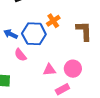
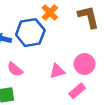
pink semicircle: (20, 55) -> (15, 69), moved

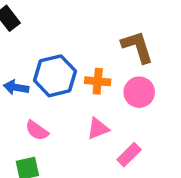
orange cross: (50, 13) -> (98, 81), moved, turned -35
pink circle: (85, 64) -> (139, 92), moved

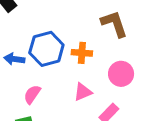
pink circle: (139, 92) -> (121, 74), moved
pink semicircle: (37, 130) -> (32, 94), turned 90

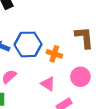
pink triangle: (83, 92) -> (48, 84), turned 42

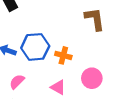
brown L-shape: (84, 37) -> (95, 19), moved

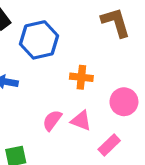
blue hexagon: (35, 47) -> (39, 40), moved
pink semicircle: (17, 82) -> (52, 120), moved

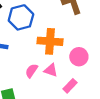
orange cross: (81, 77) -> (50, 41), size x1.6

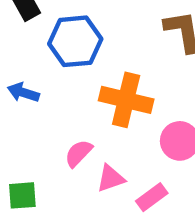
pink triangle: (51, 70) -> (111, 178), moved, turned -48

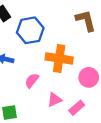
pink semicircle: (78, 153) -> (32, 80), moved

